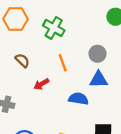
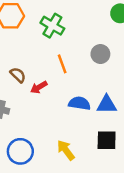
brown semicircle: (22, 60) -> (18, 75), moved
blue triangle: (99, 80) -> (107, 105), moved

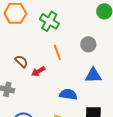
blue semicircle: (79, 103) -> (68, 94), moved
blue triangle: (107, 105) -> (93, 75), moved

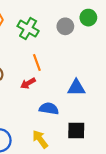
gray circle: (88, 44) -> (65, 26), moved
red arrow: (38, 71) -> (28, 83), moved

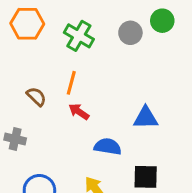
orange line: (37, 62) -> (71, 83), moved, turned 35
red arrow: (28, 83) -> (79, 112), turned 64

